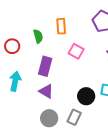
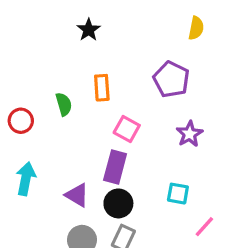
purple rectangle: (45, 66) -> (115, 167), moved
black circle: (86, 96) -> (118, 203), moved

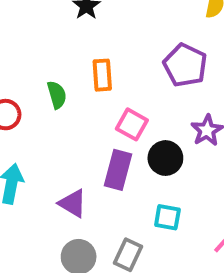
cyan square: (178, 194) -> (167, 217), moved
black circle: (118, 203) -> (165, 158), moved

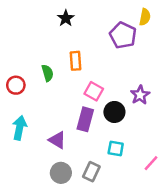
purple pentagon: (185, 65) -> (123, 35), moved

